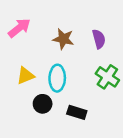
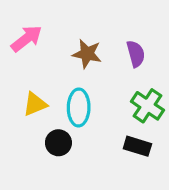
black rectangle: (77, 112) -> (137, 146), moved

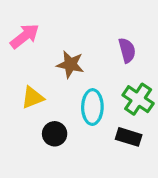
brown star: (87, 54) -> (70, 64), moved
cyan ellipse: (79, 108) -> (92, 107), moved

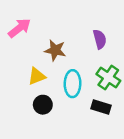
yellow triangle: (33, 98) -> (37, 76), moved

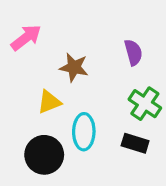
cyan ellipse: (73, 84) -> (84, 132), moved
black circle: (43, 105) -> (44, 155), moved, size x1.5

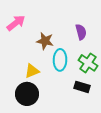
yellow triangle: (49, 102) -> (32, 71), moved
cyan ellipse: (84, 132) -> (60, 60), moved

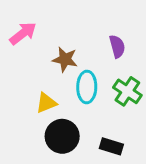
black rectangle: (82, 87) -> (111, 146), moved
black circle: (27, 94) -> (62, 136), moved

